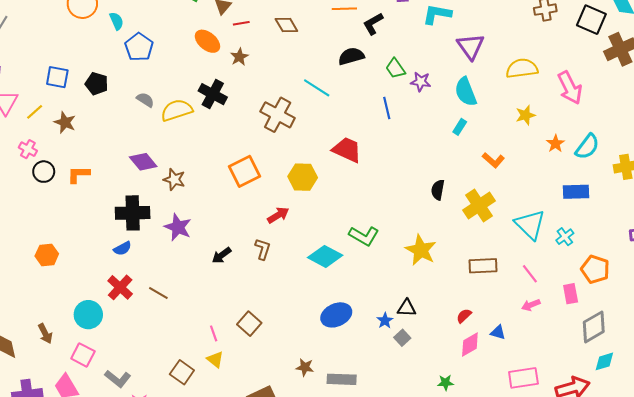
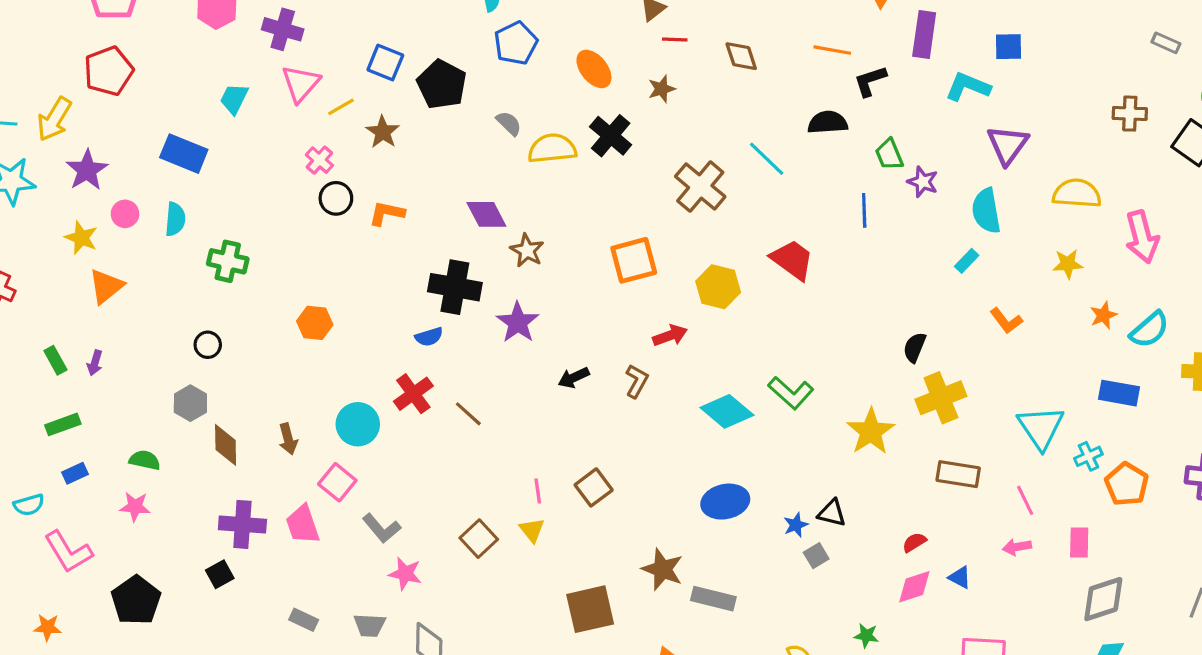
orange ellipse: (207, 41) -> (594, 69), moved
black pentagon: (97, 84) -> (442, 84), size x1.4
yellow cross: (479, 206) -> (941, 398), moved
orange pentagon: (595, 269) -> (1127, 484), moved
brown star: (305, 367) -> (663, 569), size x1.5

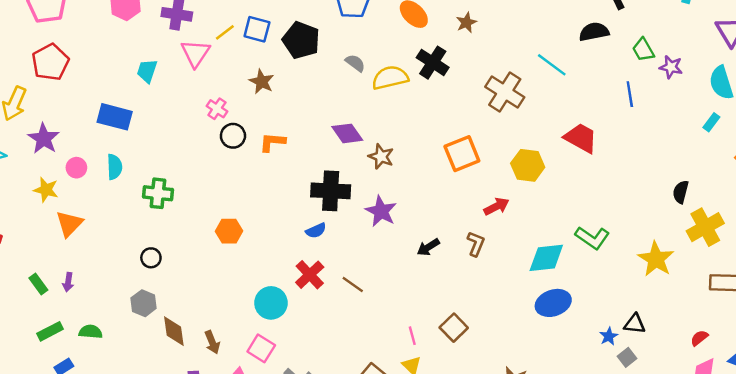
yellow line: (341, 107) -> (225, 32), moved
cyan diamond: (727, 411) -> (546, 258), turned -39
brown arrow: (288, 439) -> (212, 342), moved
green semicircle: (145, 460) -> (91, 332), moved
blue ellipse: (725, 502) -> (553, 303), moved

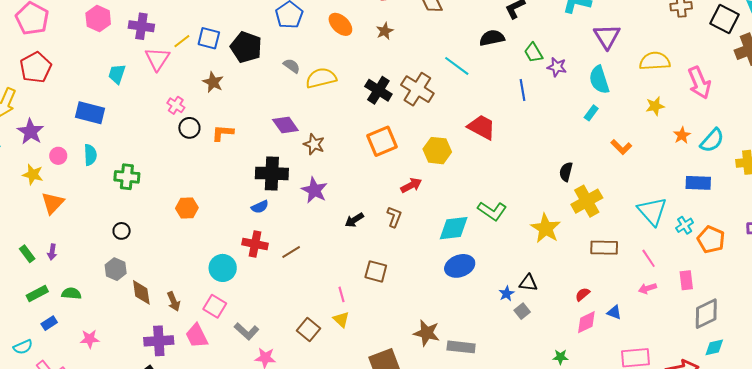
black cross: (433, 63) -> (378, 90), moved
red cross: (310, 275) -> (255, 244), turned -35
brown line: (353, 285) -> (291, 252), turned -66
brown square: (454, 328) -> (376, 271), moved, turned -30

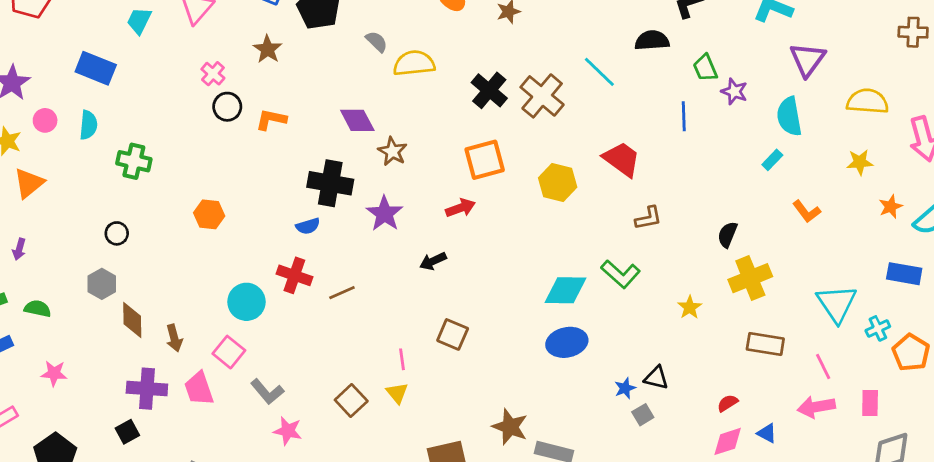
red arrow: (411, 185) -> (460, 208), moved
brown L-shape: (394, 217) -> (648, 218), moved, turned 50
yellow star: (546, 228) -> (690, 307), size x0.6
pink arrow: (647, 288) -> (816, 407), size x1.5

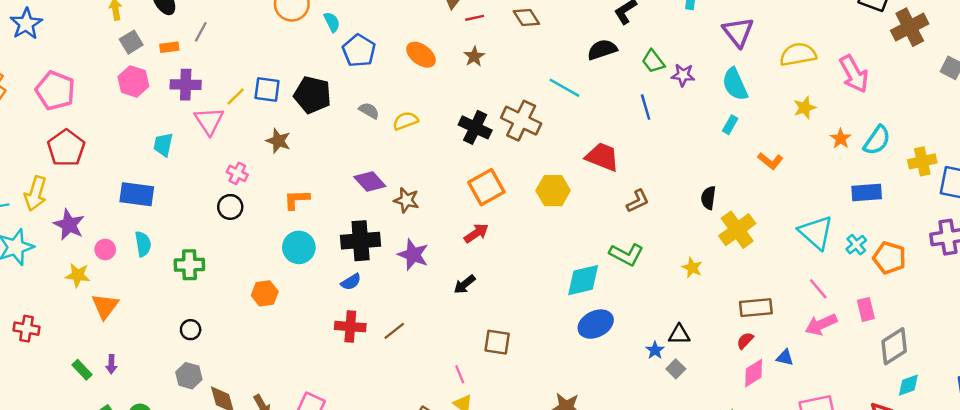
yellow semicircle: (414, 63) -> (405, 121), size x0.7
black circle: (227, 107) -> (230, 207), moved
cyan circle: (246, 302) -> (299, 247), moved
brown rectangle: (765, 344) -> (756, 308), moved

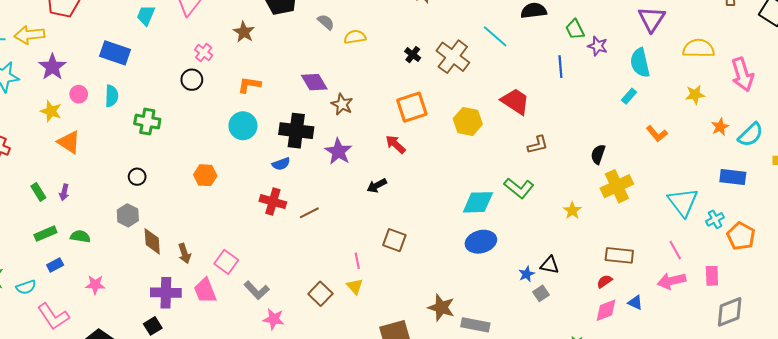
black cross: (475, 127) -> (413, 55), size x0.6
yellow arrow: (35, 194) -> (29, 35), turned 56
red arrow: (476, 233) -> (395, 144), turned -115
orange hexagon: (265, 293) -> (205, 175), moved
orange triangle: (105, 306) -> (69, 142), turned -45

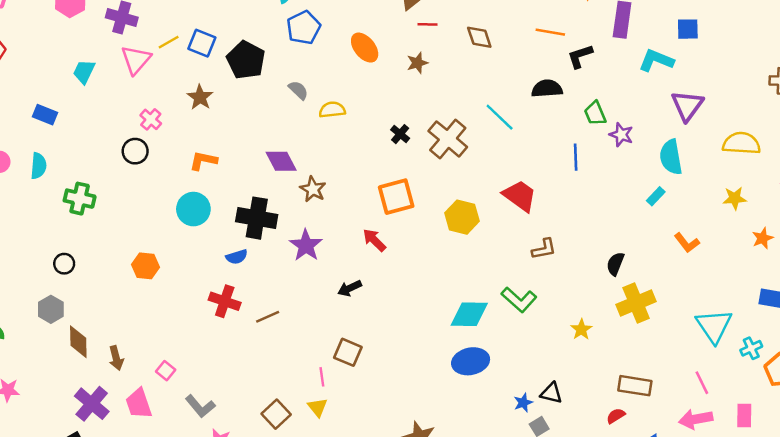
blue rectangle: (115, 53) -> (45, 115), size x0.7
brown square: (394, 240) -> (348, 352), moved
pink square: (226, 262) -> (166, 371), size x0.7
purple cross: (166, 293) -> (92, 404), turned 36

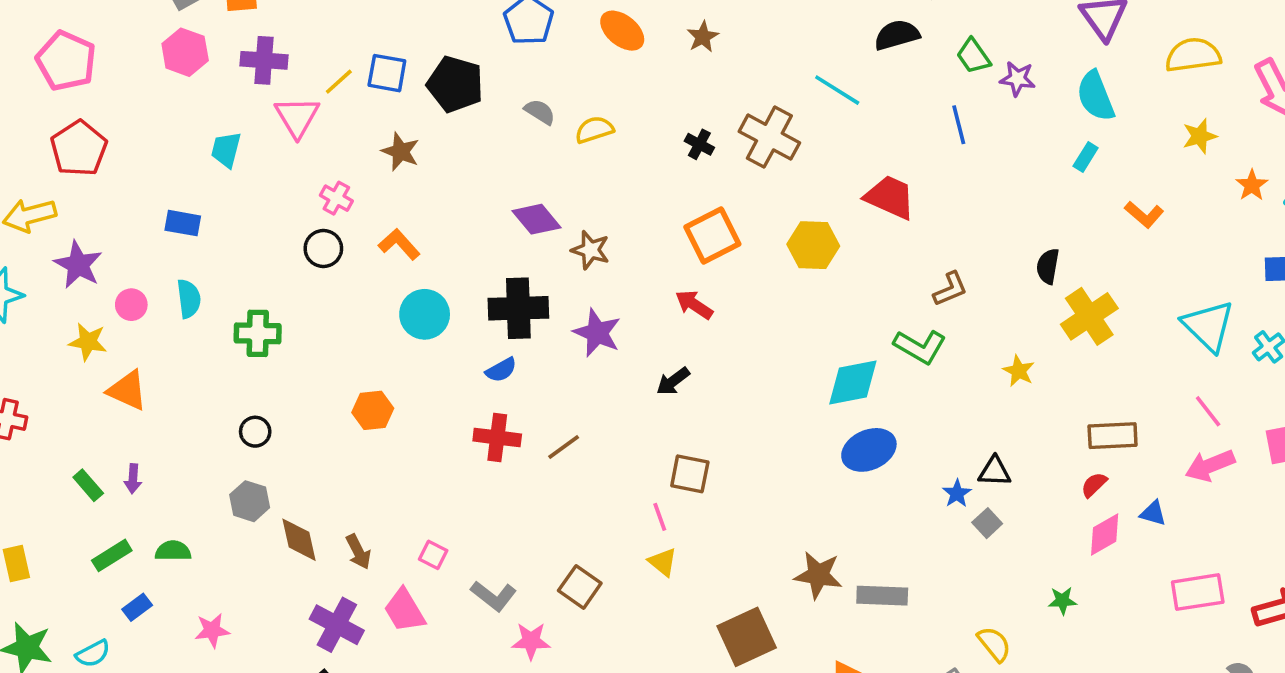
orange L-shape: (203, 161) -> (399, 244), moved, turned 48
brown L-shape: (544, 249) -> (950, 289), moved
brown square: (276, 414) -> (580, 587), moved

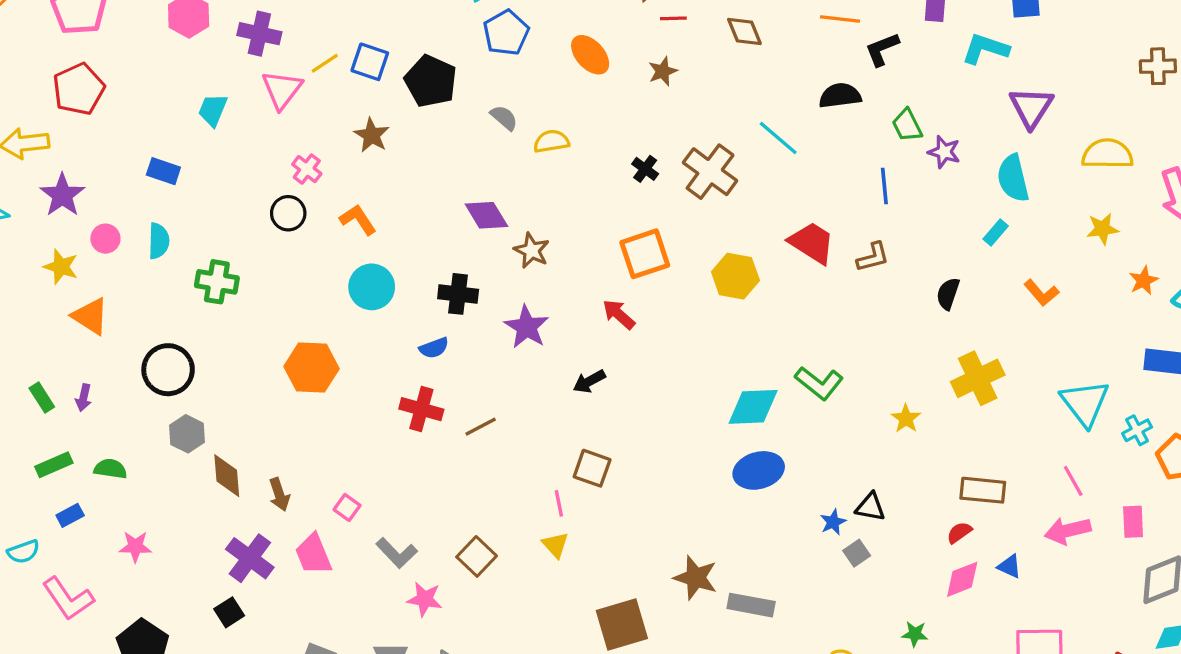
black semicircle: (1048, 266) -> (948, 294), moved
brown L-shape: (950, 289) -> (873, 257), moved
black cross: (518, 308) -> (458, 294), size x0.7
orange hexagon: (373, 410) -> (311, 368), size x1.4
black circle: (255, 432) -> (168, 370), moved, size x1.8

